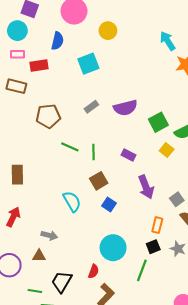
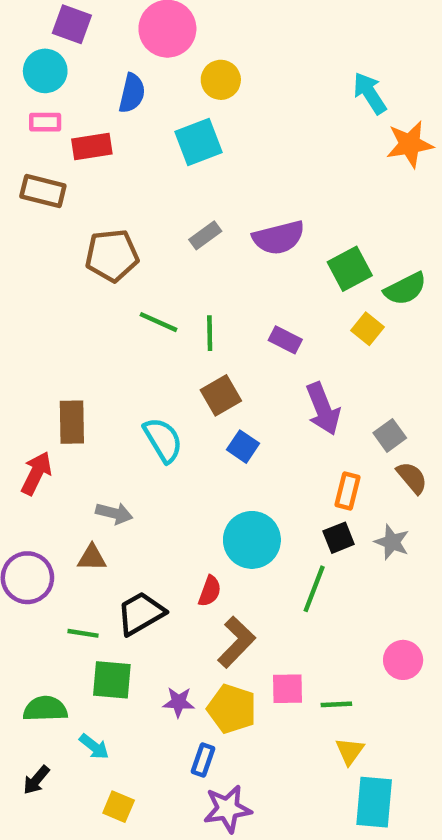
yellow circle: (108, 31) -> (221, 80), moved
brown rectangle: (17, 175) -> (72, 422), moved
black trapezoid: (62, 282) -> (141, 613), turned 30

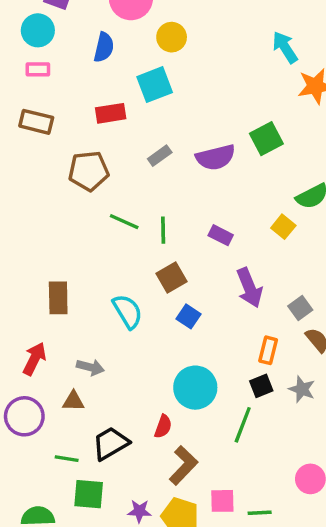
red rectangle: (92, 146) -> (111, 113), moved
green square: (350, 269) -> (266, 139), moved
red arrow: (36, 473) -> (34, 359), moved

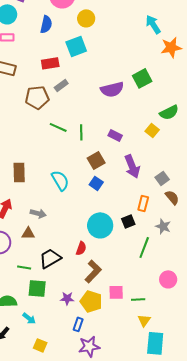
gray rectangle: (160, 156) -> (61, 85), moved
brown square: (172, 277) -> (96, 160), moved
black square: (261, 386) -> (128, 221), moved
green line: (243, 425) -> (144, 247), moved

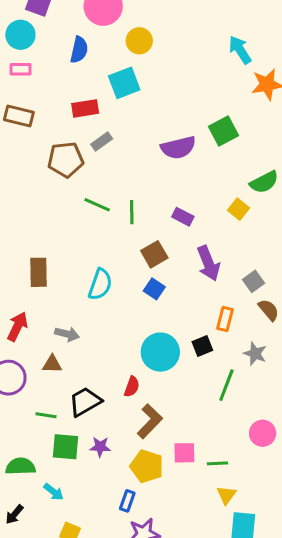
cyan semicircle: (60, 180) -> (100, 284), turned 50
purple star: (67, 298) -> (100, 447), moved

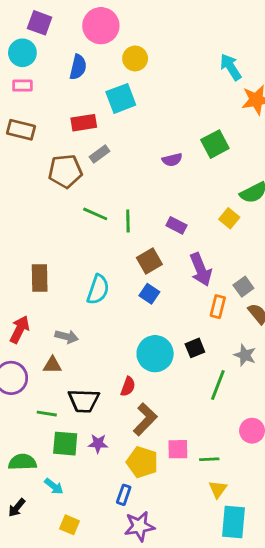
purple semicircle: (178, 148) -> (172, 160), size x0.6
orange rectangle: (225, 319) -> (218, 307), moved
black trapezoid: (85, 402) -> (84, 401), turned -148

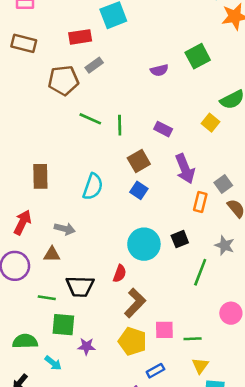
purple star: (98, 444) -> (86, 346), moved
blue rectangle: (124, 495) -> (155, 371), moved, turned 42

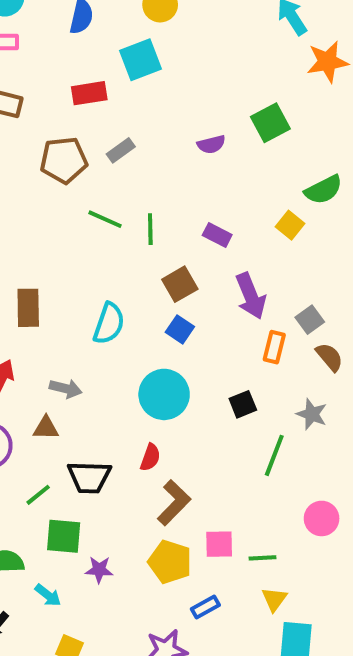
gray rectangle: (94, 65) -> (121, 150), moved
cyan circle: (144, 244) -> (164, 394), moved
green line: (47, 298) -> (38, 495), turned -48

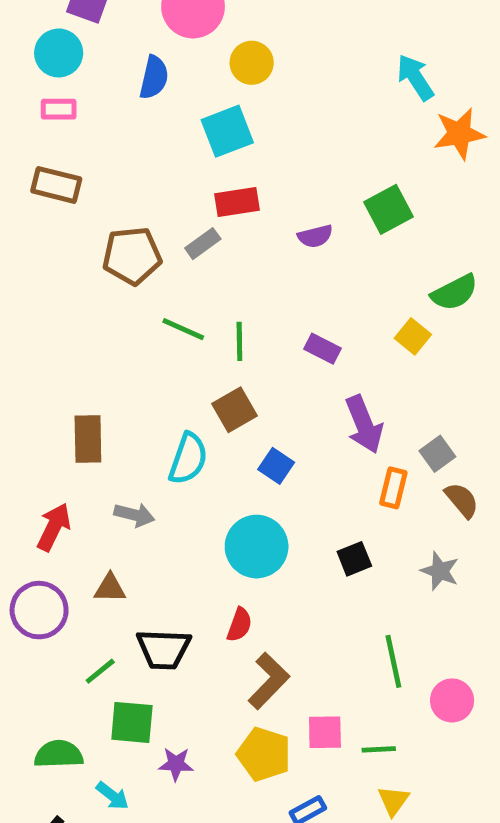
red rectangle: (89, 93) -> (237, 202), moved
brown square: (180, 284) -> (235, 410), moved
gray arrow: (66, 389) -> (134, 515), moved
green line: (274, 455) -> (393, 661), moved, turned -33

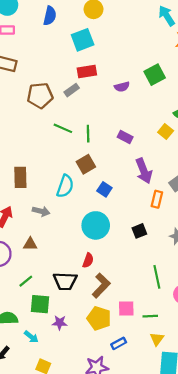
black trapezoid: (164, 649) -> (65, 281), moved

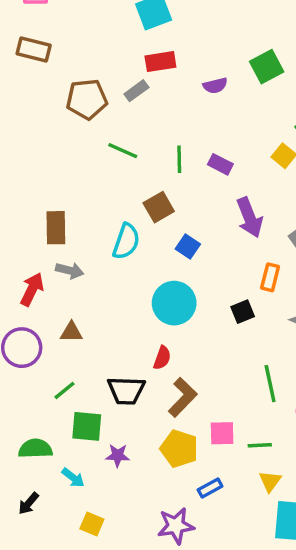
green line: (88, 134) -> (179, 159), moved
orange rectangle: (157, 199) -> (270, 277), moved
gray arrow: (41, 211) -> (70, 271), moved

